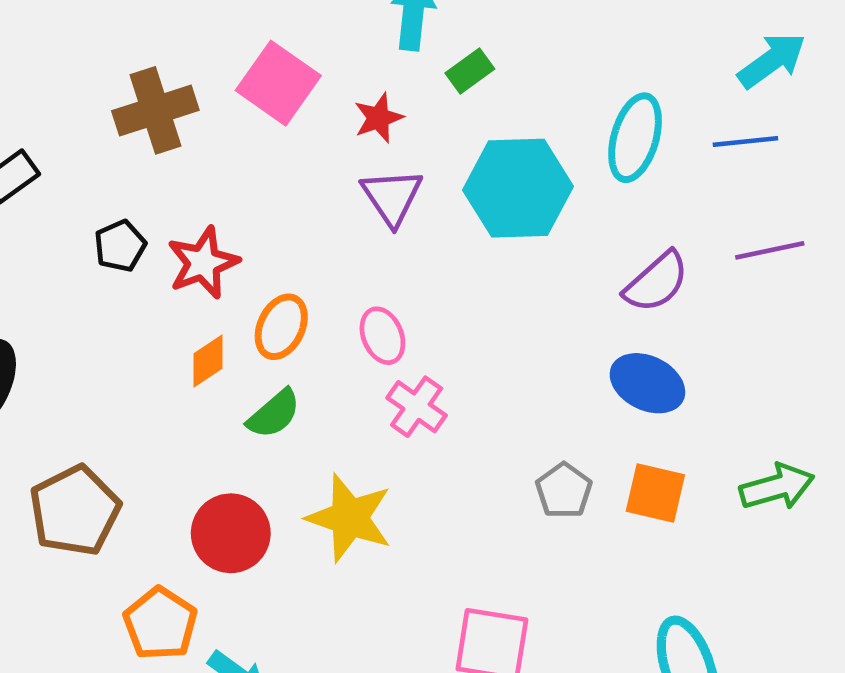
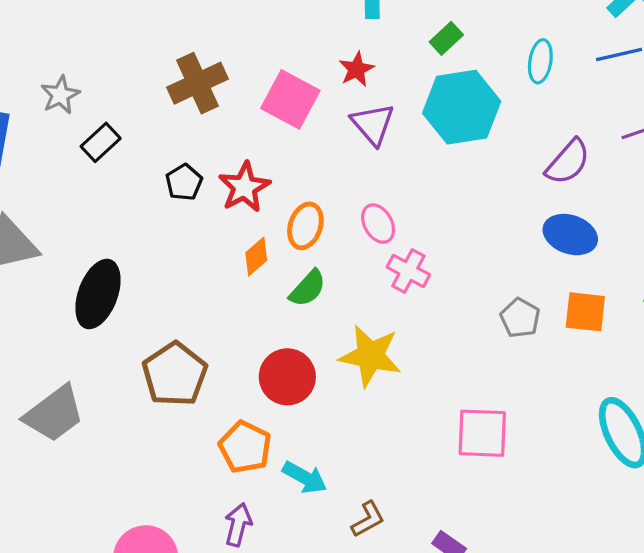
green rectangle: (470, 71) -> (446, 38), moved
pink square: (278, 83) -> (290, 99), moved
cyan ellipse: (635, 138) -> (540, 61), size x0.7

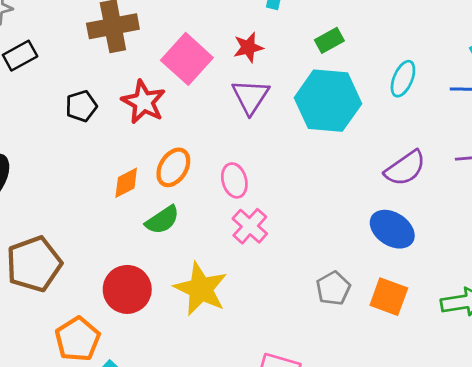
red star: (244, 187) -> (144, 102), moved, turned -30

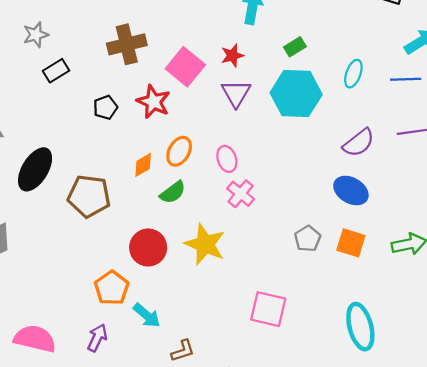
brown pentagon: (34, 264) -> (89, 196), moved, turned 30

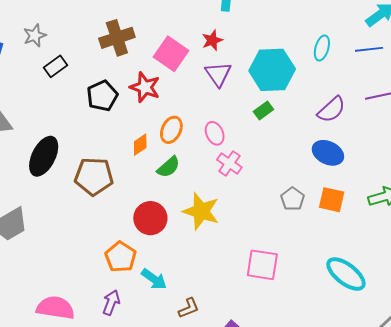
green rectangle: (295, 47) -> (263, 110), moved
black pentagon: (105, 107) -> (102, 96), size x1.4
cyan ellipse: (360, 327) -> (346, 274), turned -33

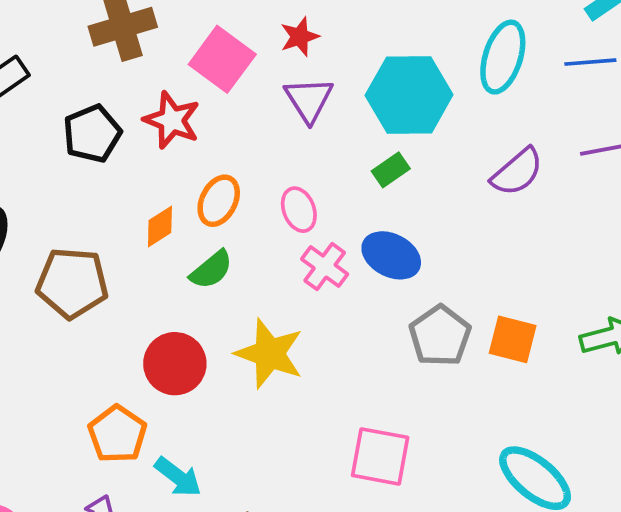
cyan ellipse: (322, 48) -> (503, 57), size x1.5
blue ellipse: (328, 153) -> (391, 255), moved
gray pentagon: (293, 199) -> (440, 336), size x1.4

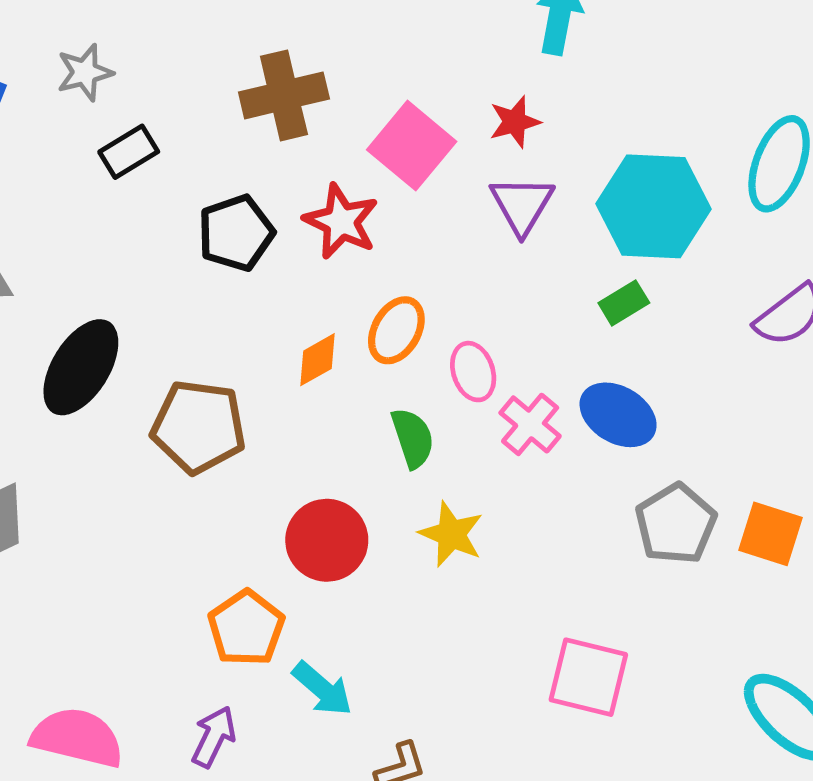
pink ellipse: (299, 210) -> (473, 372), moved
green semicircle: (211, 270) -> (413, 438), moved, turned -72
yellow star: (269, 354) -> (451, 534), size x0.7

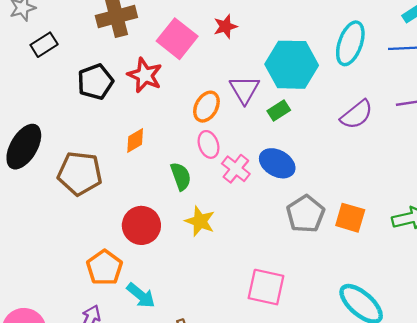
purple triangle: (522, 205) -> (244, 90), moved
orange ellipse: (396, 330) -> (206, 107), moved

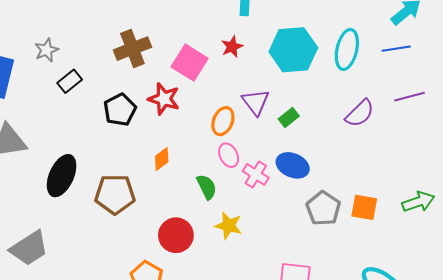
cyan hexagon: (292, 65) -> (293, 50), moved

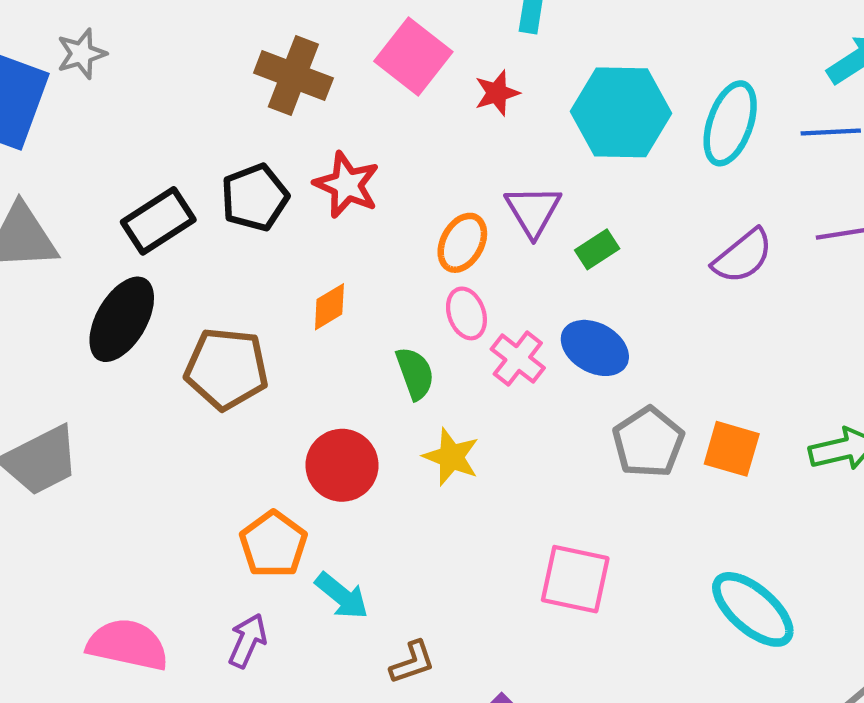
brown cross: (132, 49) -> (293, 75), turned 36
gray star: (46, 50) -> (82, 54), moved
pink square: (190, 63) -> (413, 56), moved
black rectangle: (70, 81) -> (158, 221), moved, size x1.4

